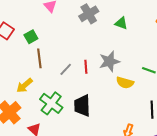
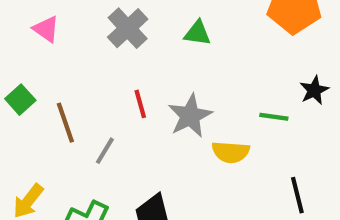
brown line: (39, 58) -> (65, 123), moved
red line: (86, 67) -> (140, 104), moved

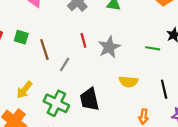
green square: (20, 100) -> (21, 37), turned -32
yellow semicircle: (231, 152) -> (128, 82), moved

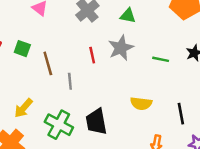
gray star: (109, 47) -> (121, 48), moved
green line: (153, 48) -> (161, 59), moved
gray line: (65, 64) -> (70, 81), turned -40

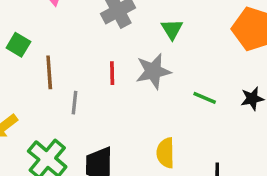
green triangle: (128, 16) -> (172, 29), turned 35
yellow semicircle: (141, 103) -> (166, 153), turned 70

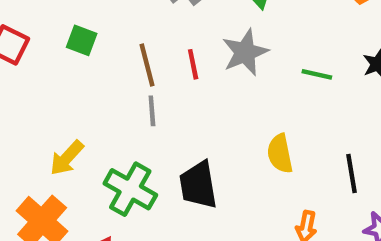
green square: (18, 45) -> (82, 40), moved
brown line: (49, 72) -> (147, 65), moved

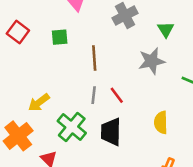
green square: (82, 40) -> (60, 37), turned -36
red line: (193, 64) -> (117, 95), moved, turned -36
gray line: (152, 111) -> (94, 95), moved

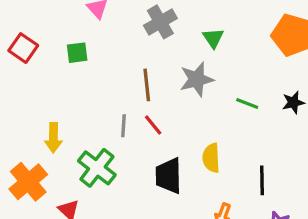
brown line: (94, 58) -> (147, 85), moved
yellow arrow: (39, 103) -> (53, 138), turned -50
black trapezoid: (111, 132) -> (169, 176), moved

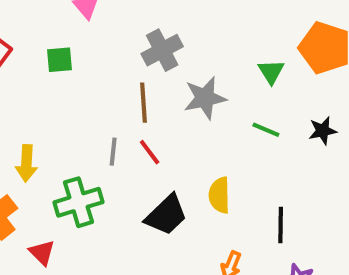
gray cross: (160, 22) -> (162, 50), moved
green triangle: (213, 38) -> (271, 72), moved
green cross: (97, 168) -> (79, 202), turned 33
black trapezoid: (169, 176) -> (166, 215), turned -135

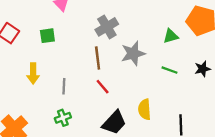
green triangle: (271, 72) -> (171, 36), turned 49
gray line: (113, 152) -> (64, 86), moved
yellow arrow: (26, 163) -> (33, 73), moved
green cross: (79, 202) -> (63, 118), size x0.6

